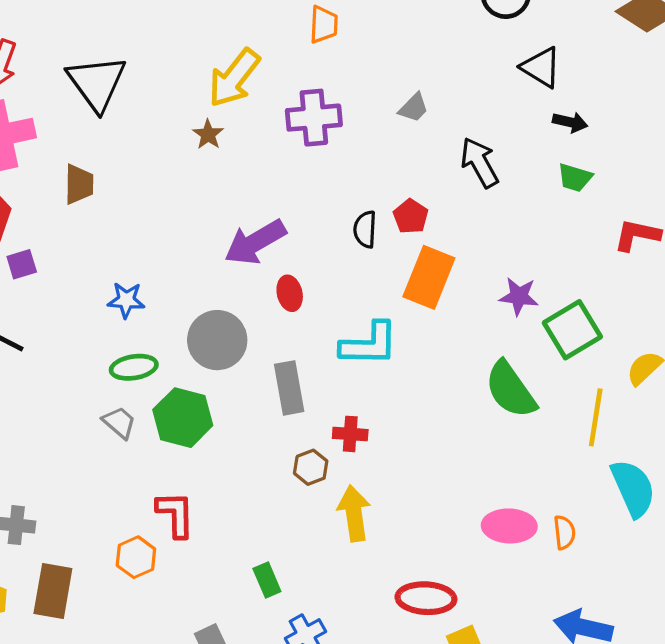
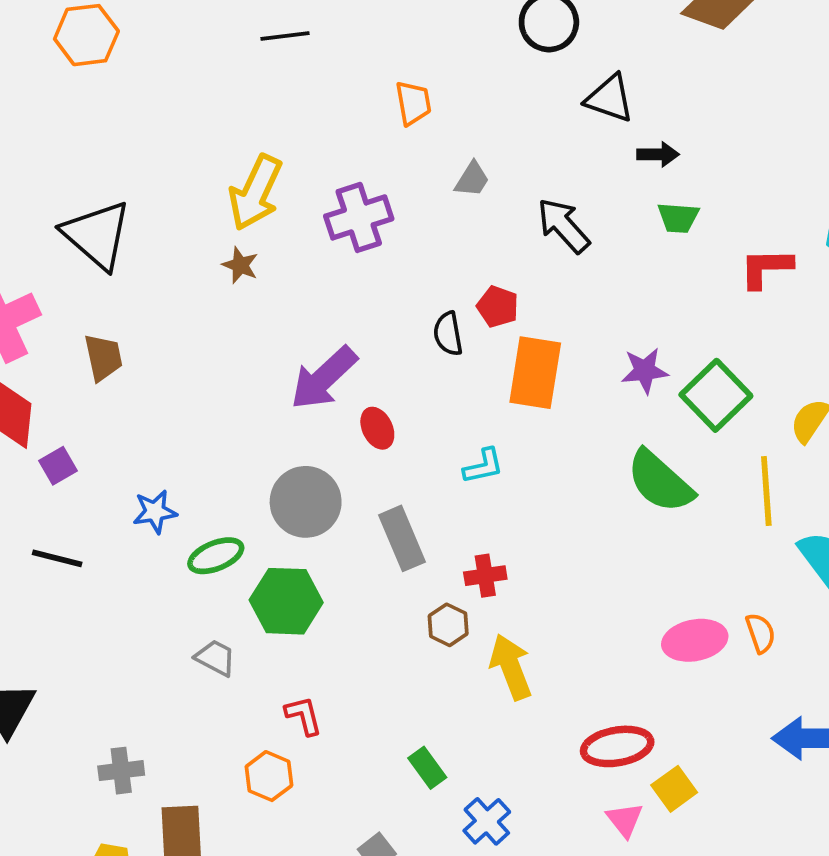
orange trapezoid: (324, 25) -> (413, 103), moved
blue star: (126, 300) -> (155, 512), moved
cyan L-shape: (369, 344) -> (483, 466), size x0.6
gray trapezoid: (119, 423) -> (215, 658), moved
red L-shape: (176, 514) -> (304, 716), size x0.7

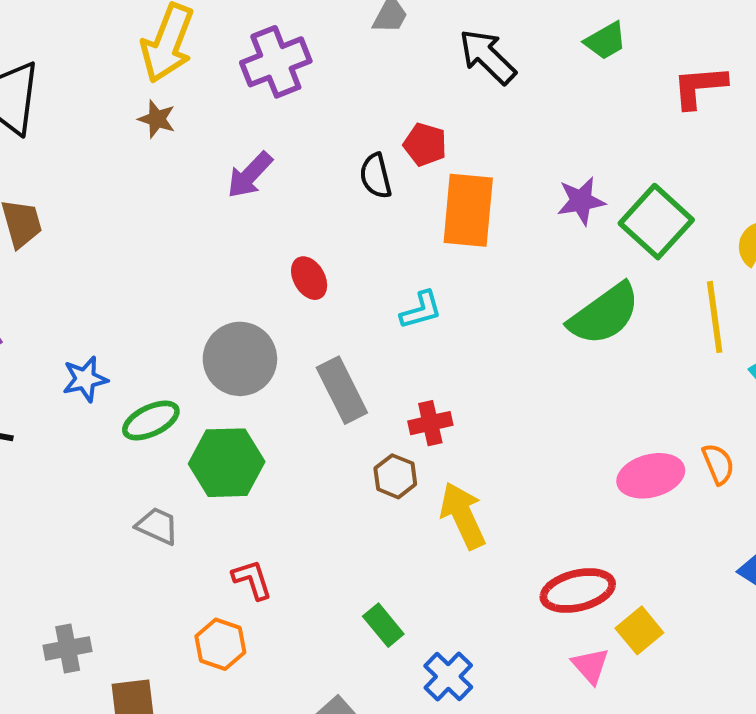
green trapezoid: (678, 218) -> (606, 41), turned -30
purple arrow: (324, 378) -> (250, 175), moved, size x0.7
green semicircle: (660, 481) -> (604, 314), turned -74

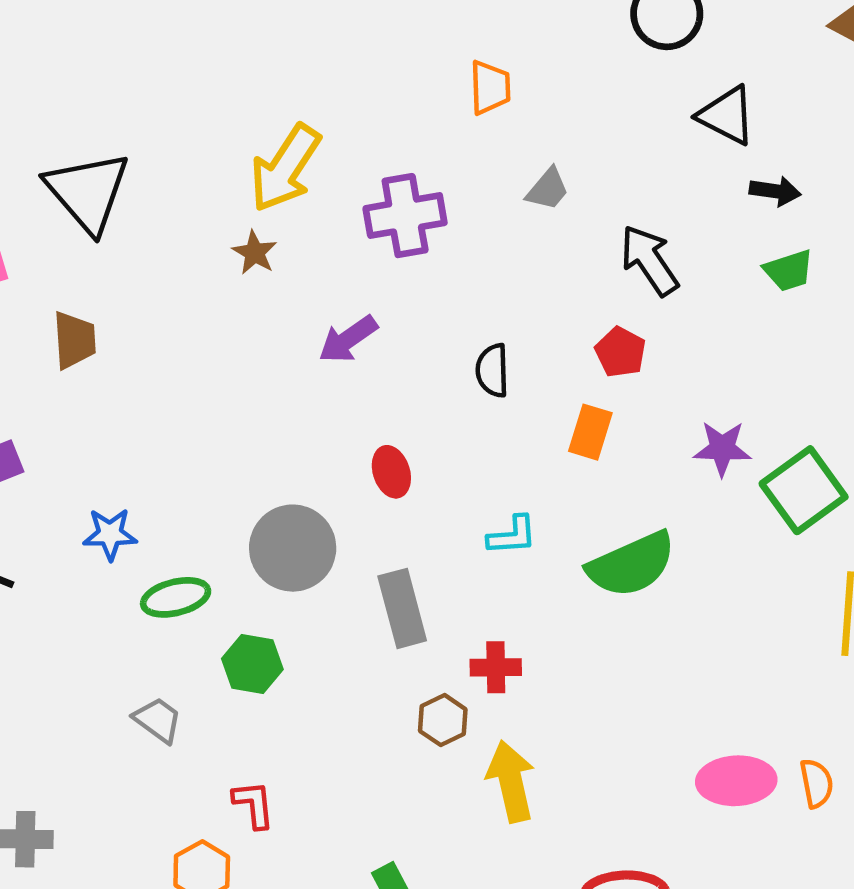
red pentagon: (425, 145) -> (620, 352), moved
orange rectangle: (468, 210) -> (590, 432), size x0.6
green semicircle: (604, 314) -> (631, 564), moved
green hexagon: (227, 463) -> (252, 664), size x0.7

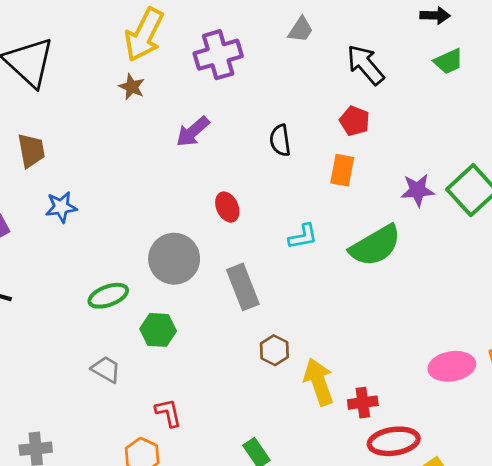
purple star: (722, 448) -> (418, 190), moved
blue star: (110, 534) -> (61, 207), moved
red cross: (496, 667) -> (363, 403), moved

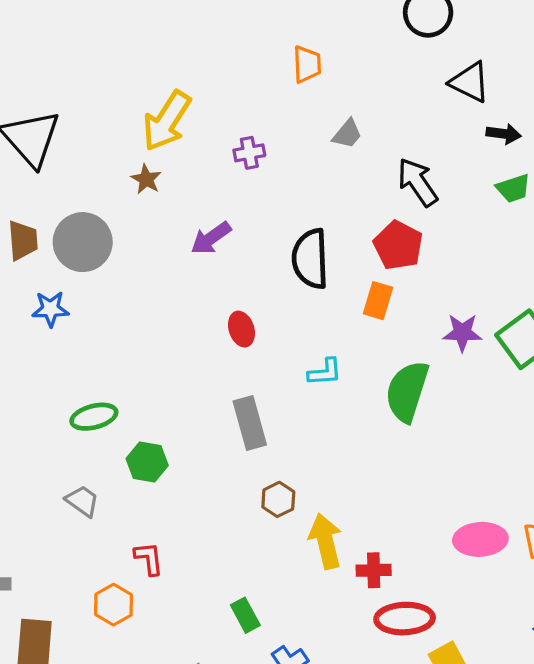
purple cross: (218, 55) -> (249, 153), size x0.6
red pentagon: (355, 121) -> (398, 245), size x1.4
black semicircle: (280, 140) -> (310, 259), size x1.6
green semicircle: (375, 246) -> (407, 391), turned 132
gray circle: (174, 259) -> (83, 242), moved

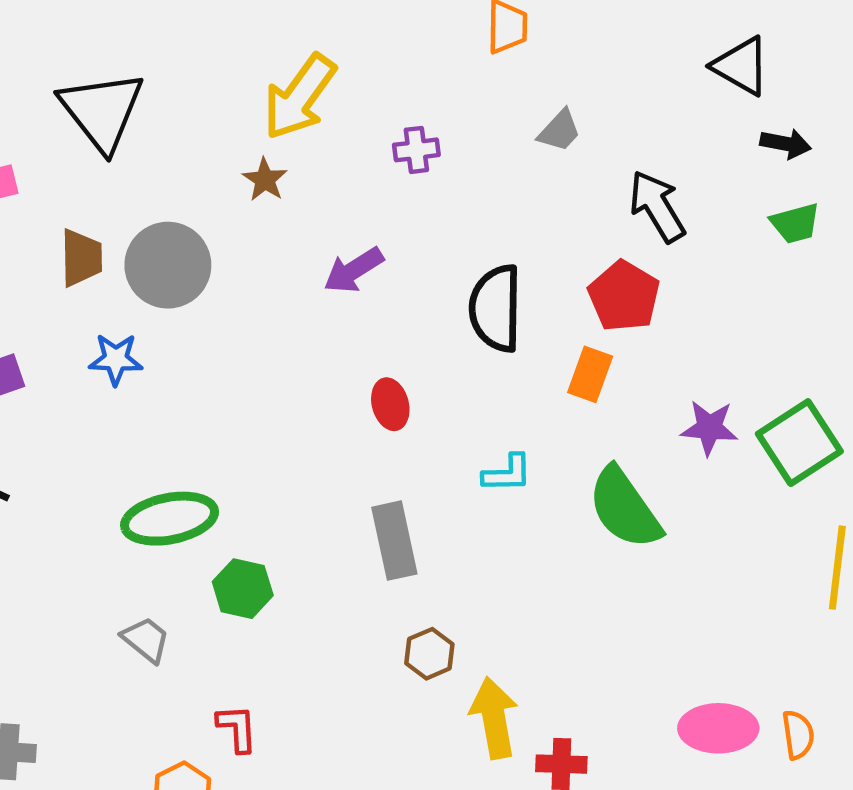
green semicircle: (407, 391) -> (625, 508), turned -56
green ellipse: (94, 417) -> (170, 519), size x1.4

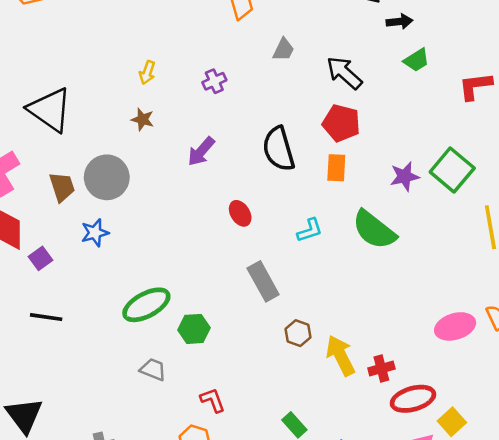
yellow arrow: (299, 97) -> (147, 72), size x0.5

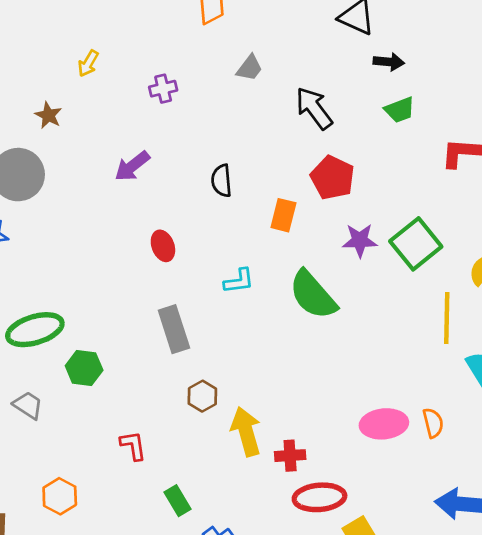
brown star: (143, 119) -> (48, 115), moved
red pentagon: (341, 123) -> (333, 178), moved
black semicircle: (279, 149) -> (222, 181), size x0.6
red L-shape: (213, 400) -> (133, 446), moved

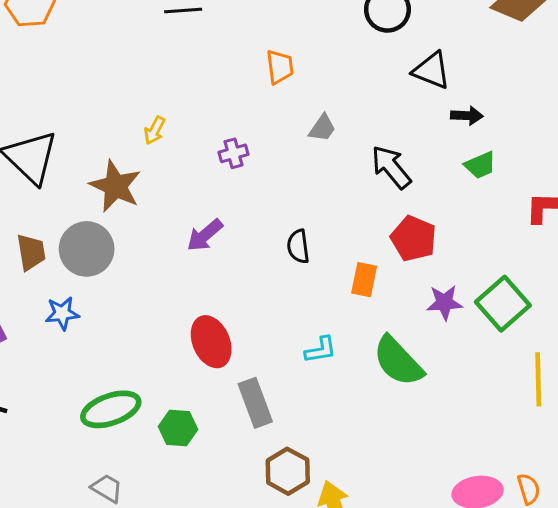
brown star: (48, 115) -> (115, 186), size x1.8
red ellipse: (163, 246) -> (211, 342), moved, size x1.6
green hexagon: (84, 368) -> (178, 428), moved
brown hexagon: (202, 396) -> (288, 471), size x1.4

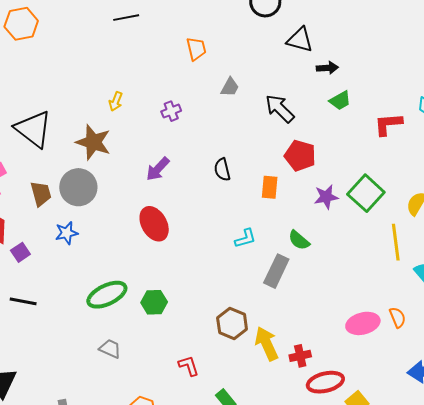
red ellipse: (211, 342) -> (154, 224), moved
green semicircle: (398, 361) -> (299, 240), size x0.6
gray rectangle: (255, 403) -> (276, 271), moved, turned 52

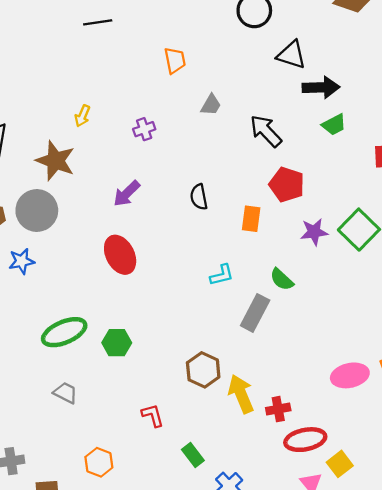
black arrow: (327, 68) -> (321, 87), size x1.5

